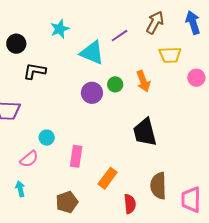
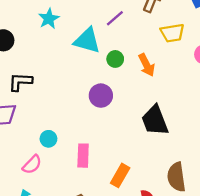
black L-shape: (35, 71) -> (20, 82), moved
green circle: (115, 84) -> (115, 59), moved
purple circle: (92, 93) -> (101, 96), moved

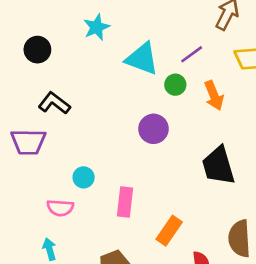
purple line: (115, 18) -> (192, 54), moved
black L-shape: (20, 82) -> (54, 103), turned 30
pink semicircle: (32, 165) -> (60, 208), turned 45

